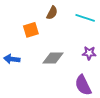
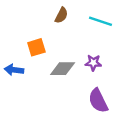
orange square: (31, 30) -> (36, 47), moved
purple star: (89, 53) -> (93, 63), moved

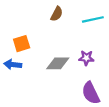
cyan line: (100, 21) -> (93, 19), turned -30
orange square: (36, 47) -> (22, 44), moved

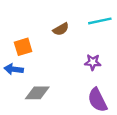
brown semicircle: (57, 14) -> (61, 29), moved, turned 32
gray diamond: (58, 63) -> (37, 93), moved

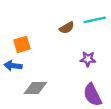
brown semicircle: (61, 29) -> (67, 28), moved

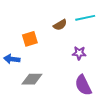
orange square: (22, 44) -> (30, 39), moved

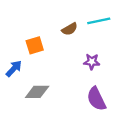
blue arrow: (12, 59) -> (14, 69), turned 126

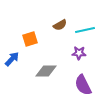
cyan line: (99, 21) -> (85, 30), moved
gray diamond: (37, 92) -> (46, 71), moved

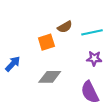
orange square: (30, 39) -> (46, 42), moved
purple star: (79, 53) -> (94, 58), moved

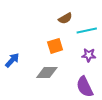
brown semicircle: (65, 27) -> (65, 18), moved
orange square: (46, 42) -> (55, 46), moved

